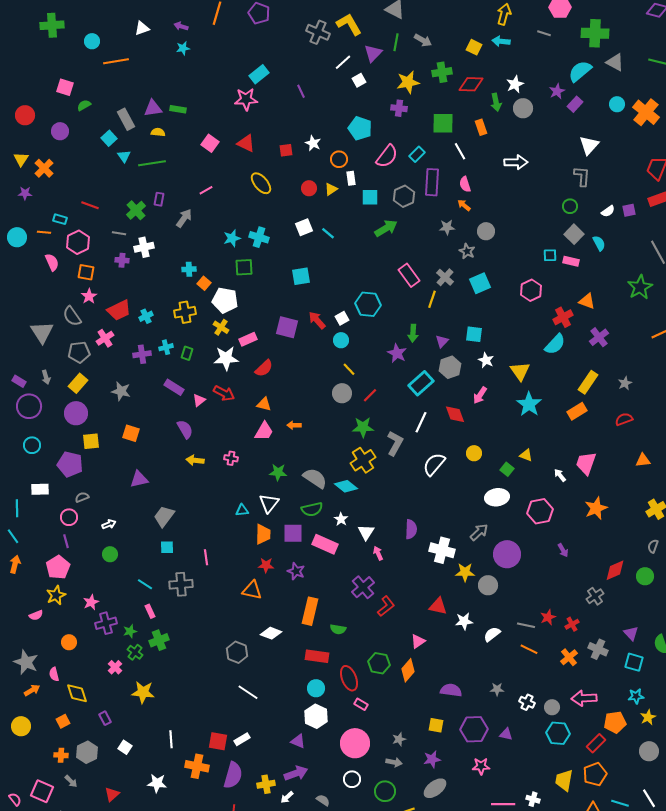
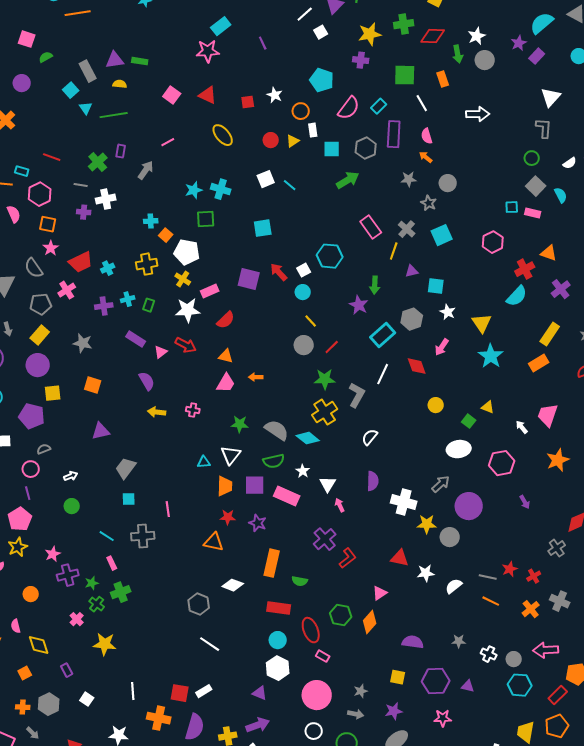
purple triangle: (442, 341) -> (412, 271), moved, turned 32
white semicircle: (434, 464) -> (370, 437), moved, size x0.7

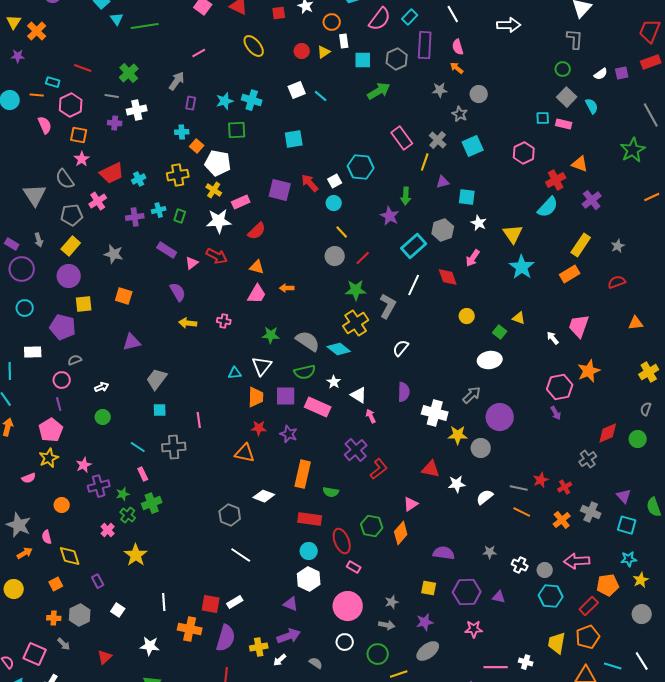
purple rectangle: (121, 151) -> (191, 103), moved
pink hexagon: (502, 463) -> (560, 387), moved
white triangle: (328, 484) -> (359, 395), turned -30
yellow star: (105, 644) -> (136, 555), turned 30

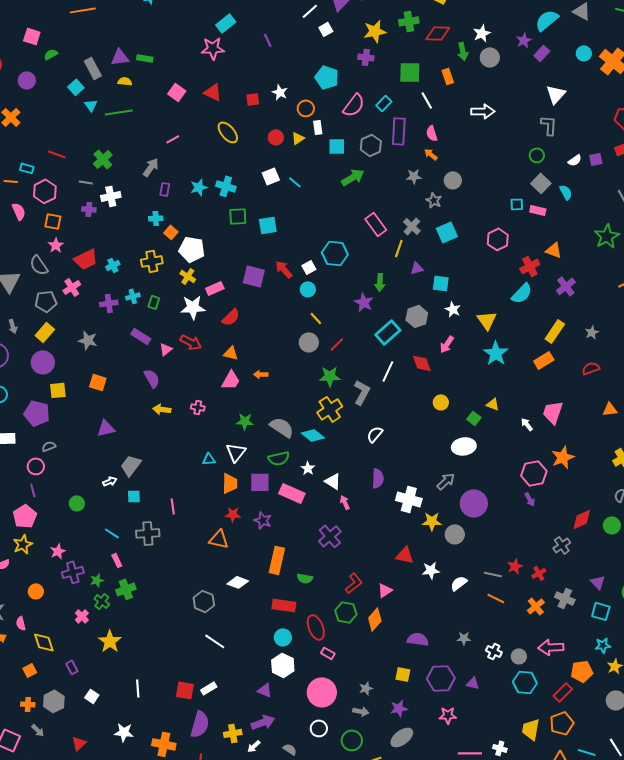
green square: (237, 130) -> (238, 216), moved
white arrow: (102, 387) -> (110, 481), moved
red L-shape: (379, 469) -> (354, 583), moved
orange cross: (190, 629) -> (164, 744), moved

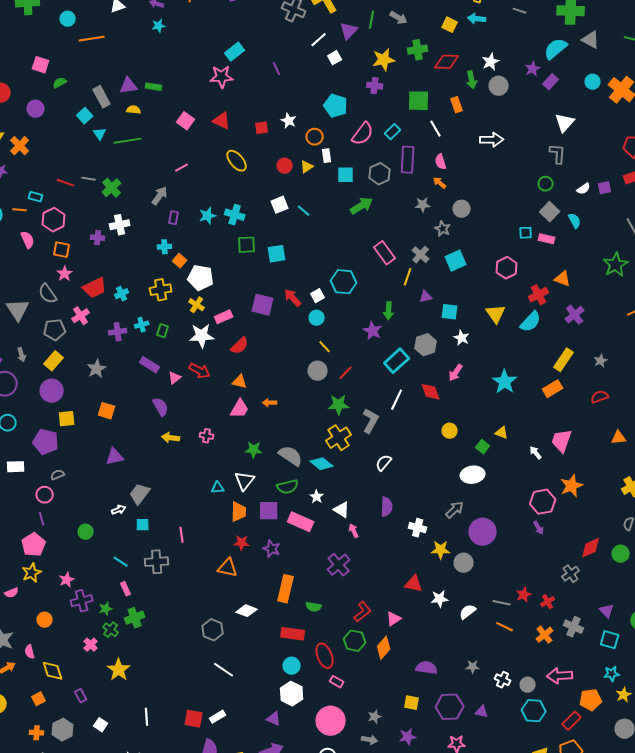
gray line: (86, 182) -> (89, 179), moved
yellow triangle: (487, 320) -> (496, 314), moved
gray star: (88, 340) -> (97, 369), turned 30
white cross: (409, 499) -> (418, 528), size x0.7

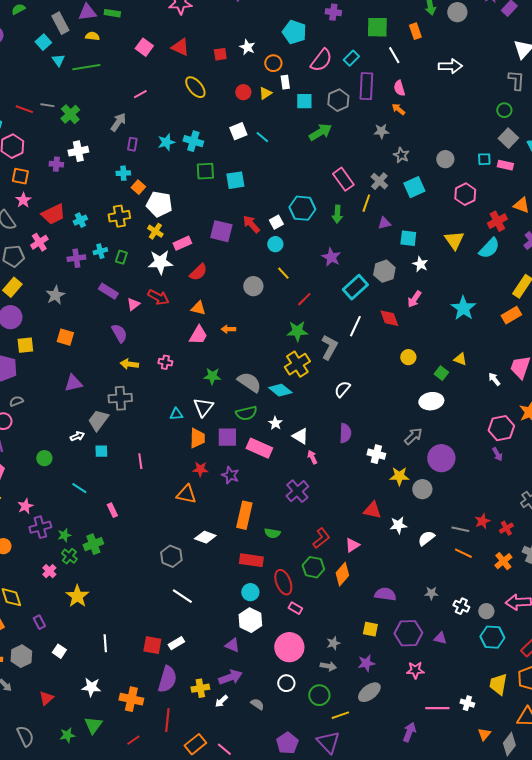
gray circle: (462, 209) -> (445, 159), moved
green arrow: (389, 311) -> (337, 214), moved
gray circle: (318, 371) -> (253, 286), moved
gray cross: (157, 562) -> (120, 398), moved
pink rectangle: (126, 589) -> (112, 510), moved

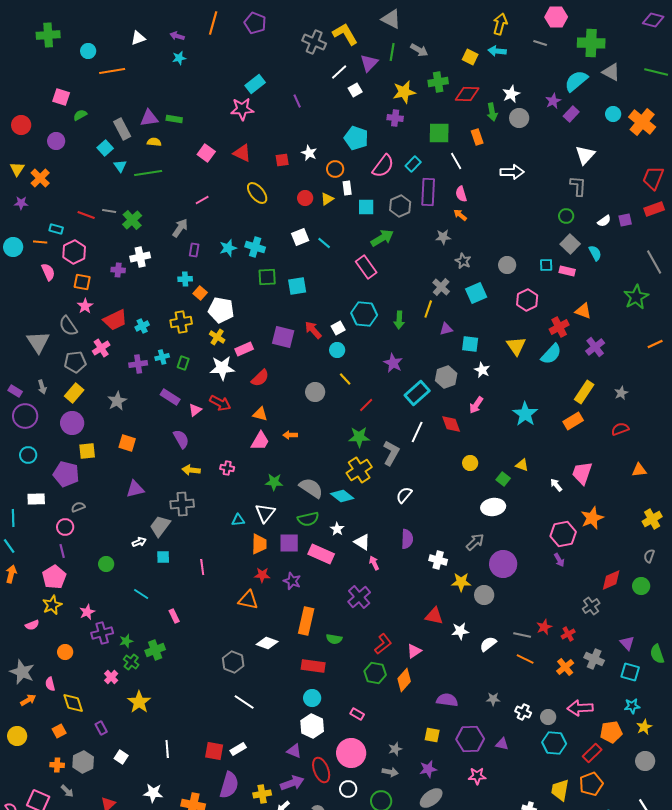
pink rectangle: (343, 179) -> (366, 267), moved
red ellipse: (283, 582) -> (321, 770), moved

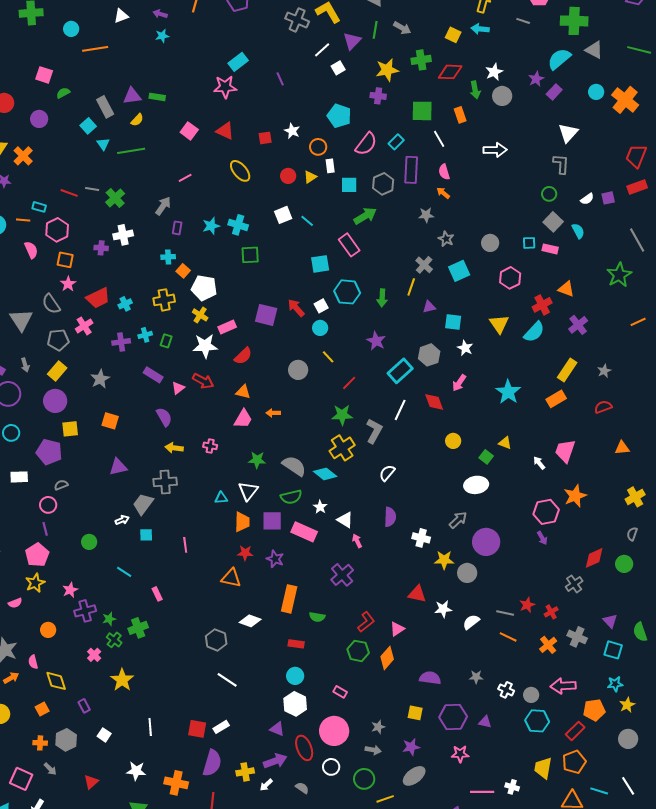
yellow semicircle: (154, 142) -> (137, 120), turned 128
cyan square: (297, 286) -> (320, 264), moved
red rectangle: (313, 666) -> (296, 644), size x0.7

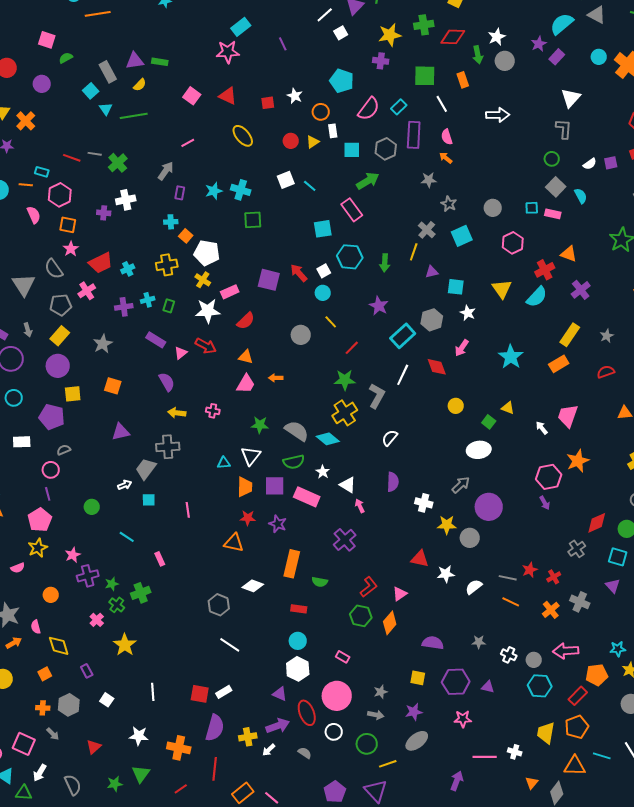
cyan square: (613, 650) -> (618, 557), moved

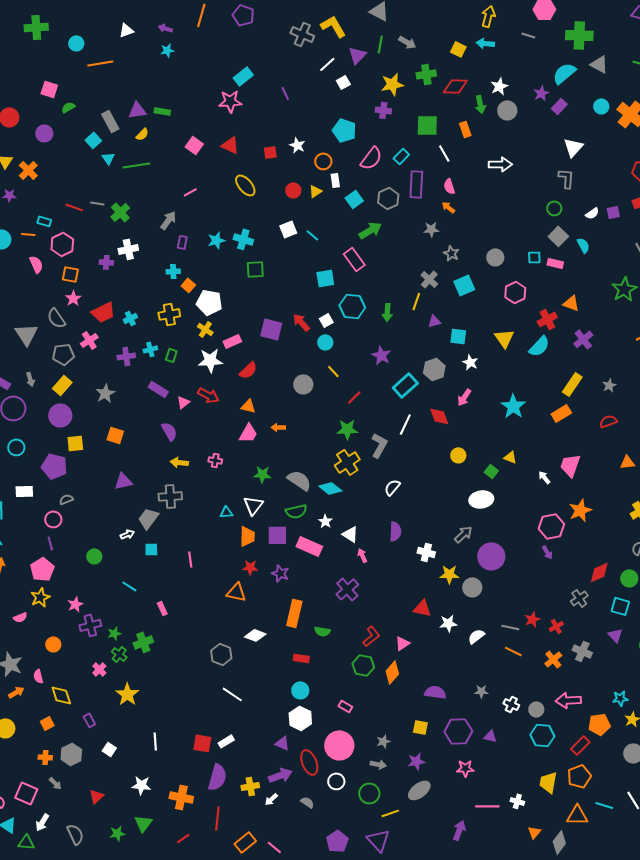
cyan square: (352, 150) -> (354, 199), turned -36

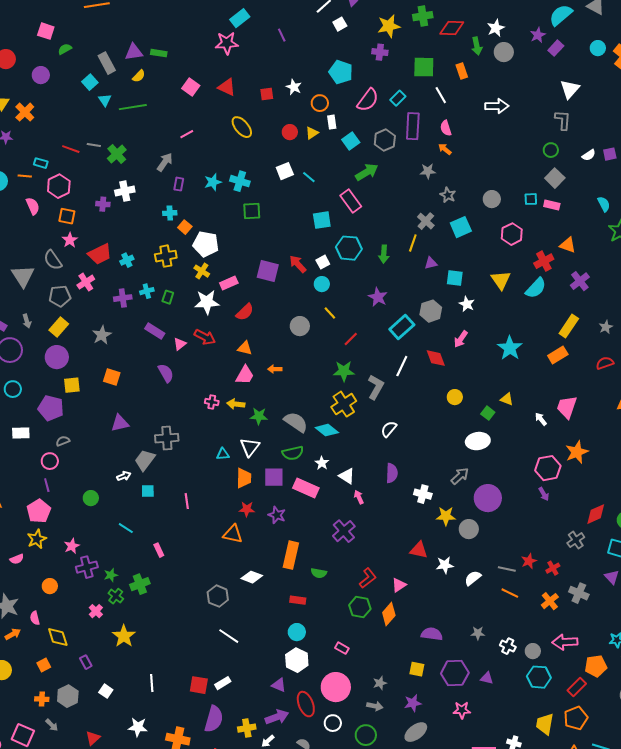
cyan semicircle: (583, 245) -> (604, 204), moved
yellow arrow: (179, 462) -> (236, 404), moved

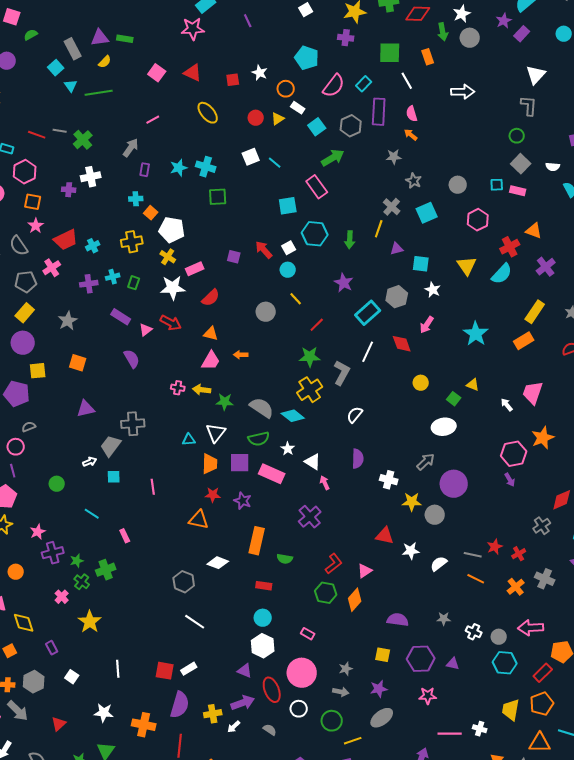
white rectangle: (332, 122) -> (298, 108), turned -48
white semicircle: (589, 155) -> (553, 167), moved, turned 40
purple square: (268, 271) -> (234, 257), size x0.6
gray arrow: (52, 725) -> (18, 711), size x1.6

